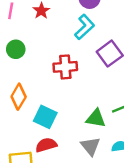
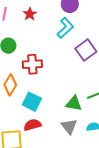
red cross: (65, 67) -> (32, 64), moved

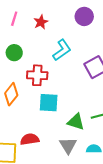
cyan L-shape: (65, 28) -> (62, 50), moved
cyan square: (32, 102) -> (49, 103), moved, turned -30

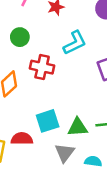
cyan square: (49, 103) -> (48, 121), moved, turned -30
green triangle: (76, 122) -> (78, 127), turned -30

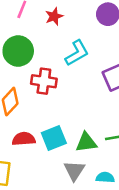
green circle: (20, 37) -> (18, 51), size x1.5
red semicircle: (22, 139) -> (24, 139), moved

